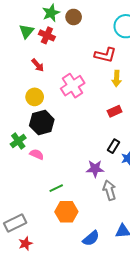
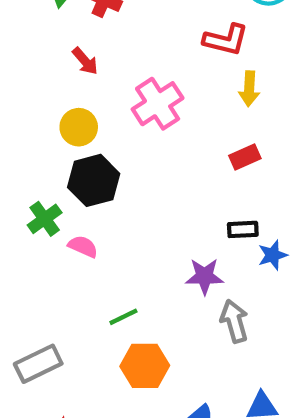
black rectangle: (114, 146) -> (243, 229), turned 56
gray rectangle: (15, 223) -> (38, 364), moved

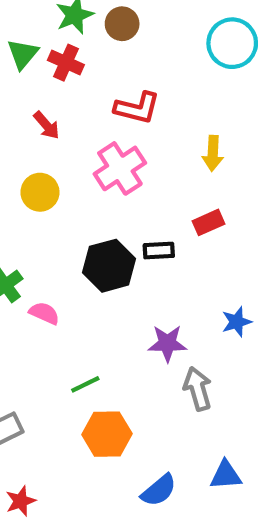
red L-shape: (226, 40) -> (137, 108), moved
black hexagon: (94, 180) -> (109, 266), moved
black rectangle: (243, 229) -> (159, 251), moved

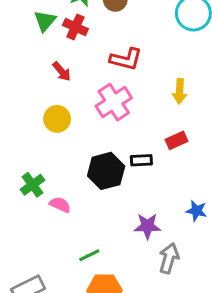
blue star: (237, 322) -> (196, 211), turned 30
gray arrow: (198, 389) -> (169, 258), turned 32

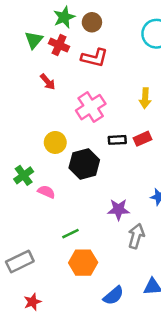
red L-shape: (126, 59) -> (94, 58), moved
yellow circle: (57, 119) -> (55, 142), moved
black rectangle: (141, 160) -> (117, 140), moved

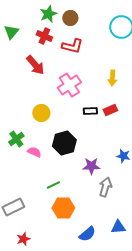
green triangle: (34, 40) -> (11, 32), moved
red arrow: (48, 82) -> (35, 65), size x1.5
black hexagon: (84, 164) -> (64, 143), moved

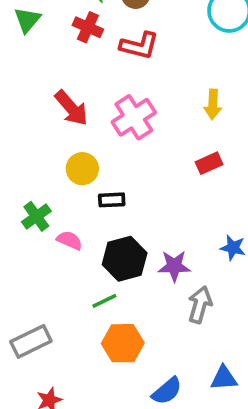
red arrow: (35, 65) -> (71, 108), moved
black rectangle: (90, 111) -> (112, 200), moved
black hexagon: (64, 143) -> (125, 259), moved

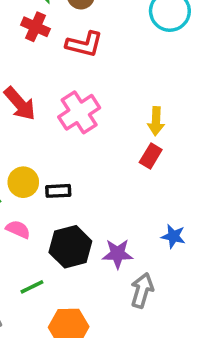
yellow arrow: (213, 104) -> (156, 121), moved
red rectangle: (209, 163) -> (151, 156), turned -35
yellow circle: (82, 169) -> (23, 182), moved
green line: (104, 301) -> (32, 287), moved

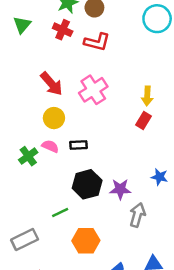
yellow circle: (23, 182) -> (54, 118), moved
pink semicircle: (18, 229) -> (50, 146), moved

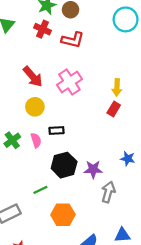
pink semicircle: (50, 146) -> (36, 140), moved, turned 48

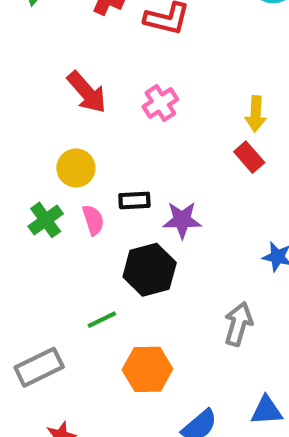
pink cross: (69, 82) -> (160, 103), size x0.7
yellow circle: (35, 107) -> (76, 168), moved
red rectangle: (114, 109) -> (249, 157), turned -72
purple star: (93, 169) -> (182, 220), moved

